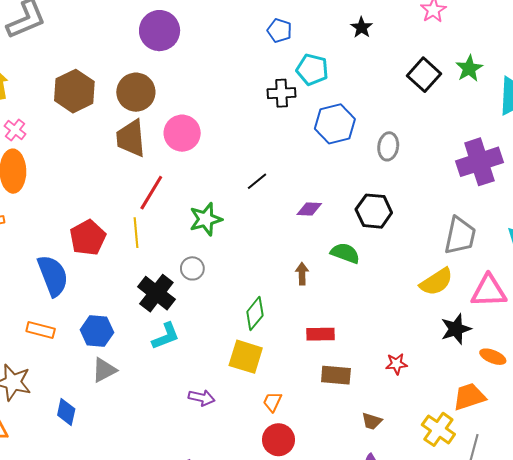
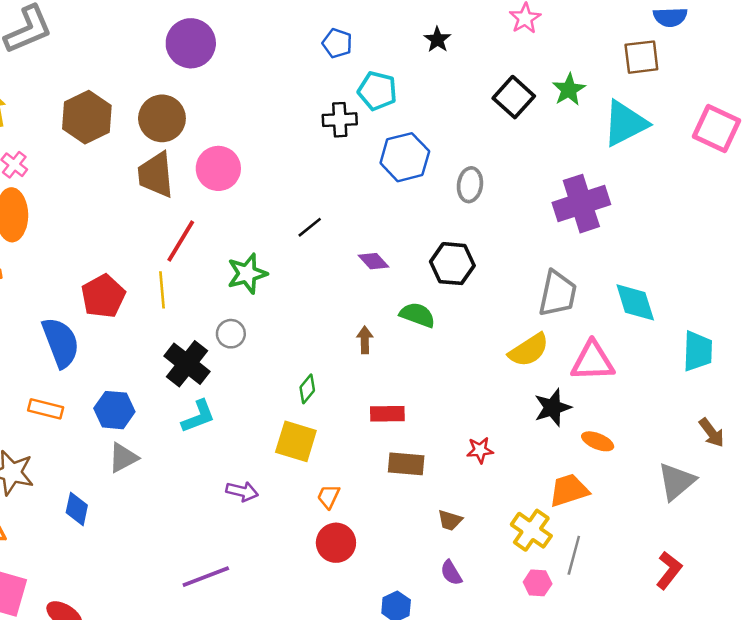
purple diamond: (309, 209) -> (374, 261), turned 45
green diamond: (255, 314) -> (307, 389), size x0.7

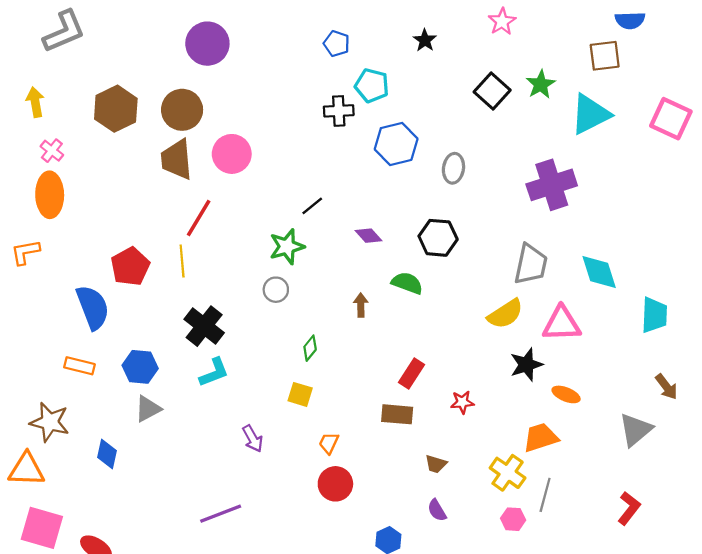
green star: (247, 274) -> (287, 247), moved
gray circle: (231, 334) -> (276, 290), moved
red rectangle: (387, 414) -> (412, 374), moved, turned -56
yellow square: (296, 441) -> (300, 394), size x0.7
purple arrow: (242, 491) -> (253, 439), turned 48

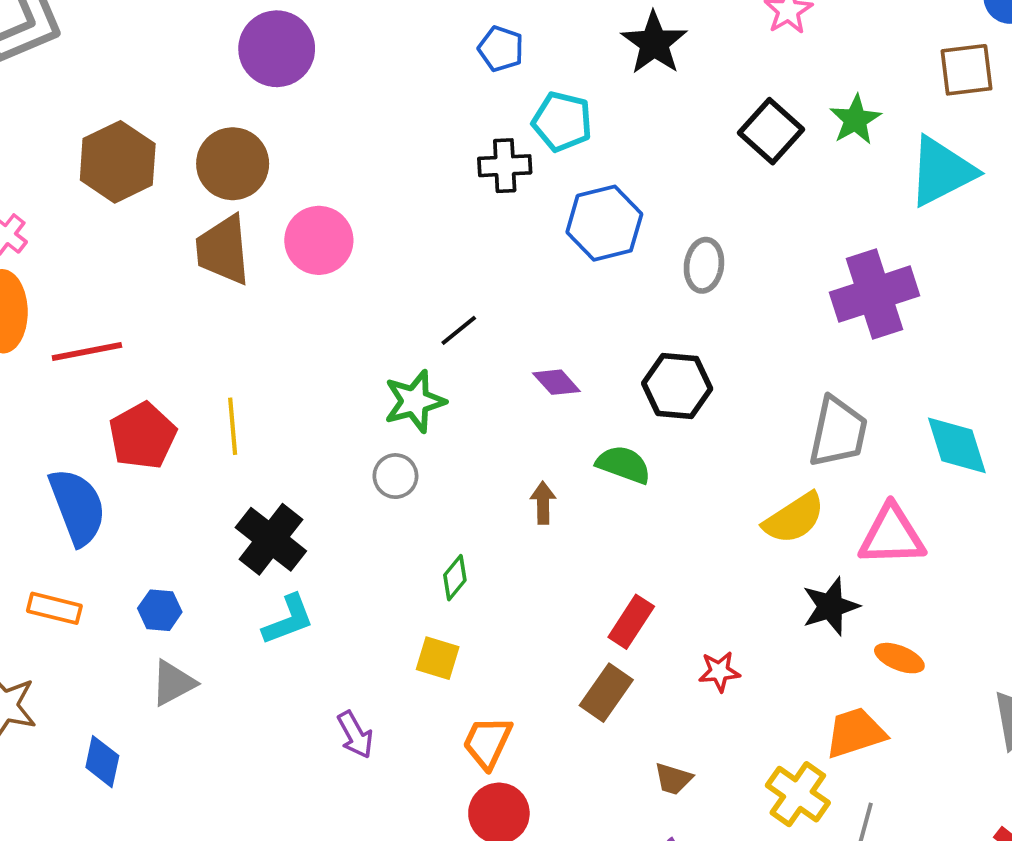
black star: (425, 40) -> (654, 43), size x1.6
red line: (199, 218) -> (87, 352), moved, turned 48
blue hexagon: (140, 367) -> (160, 610), size x0.7
brown rectangle: (397, 414) -> (606, 693), turned -60
orange trapezoid: (329, 443) -> (487, 742), size x1.4

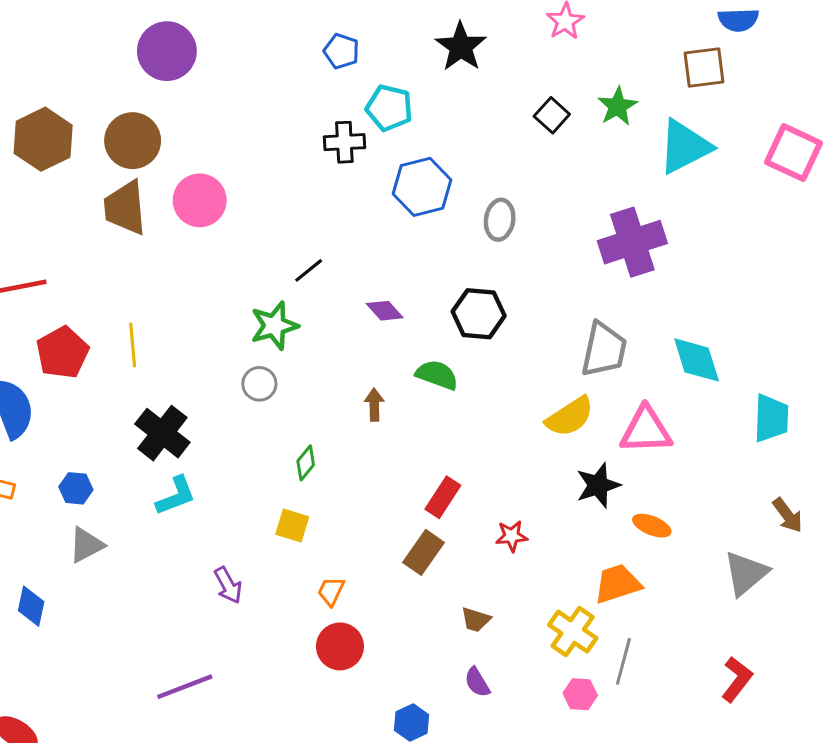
black square: (771, 131) -> (552, 115), size x0.7
orange trapezoid: (487, 742) -> (331, 591), size x0.7

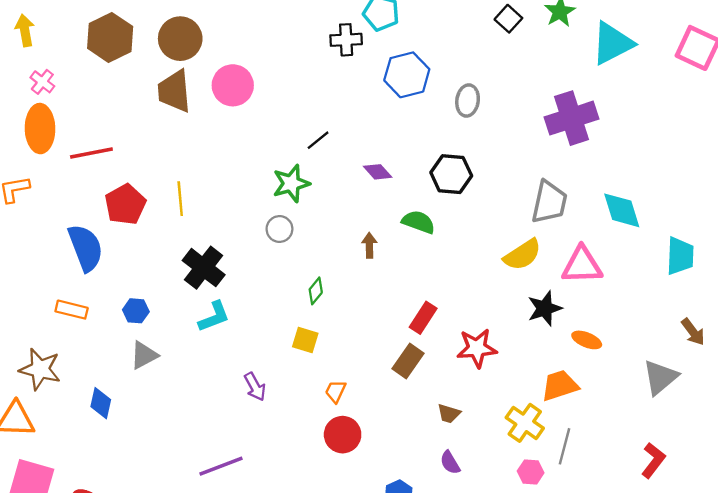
red star: (512, 536) -> (477, 348), size x1.6

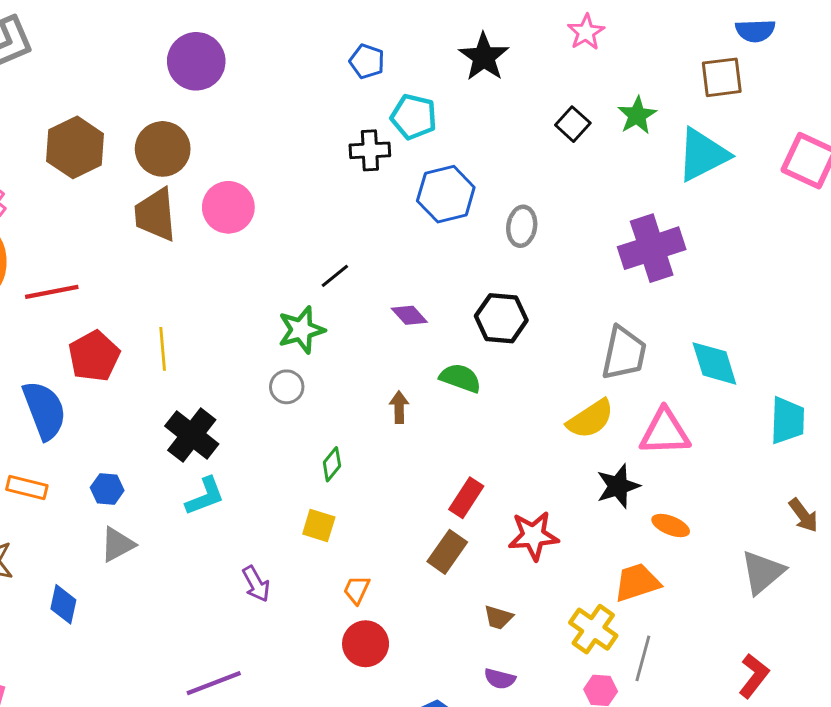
purple semicircle: (450, 463) -> (500, 679), turned -45

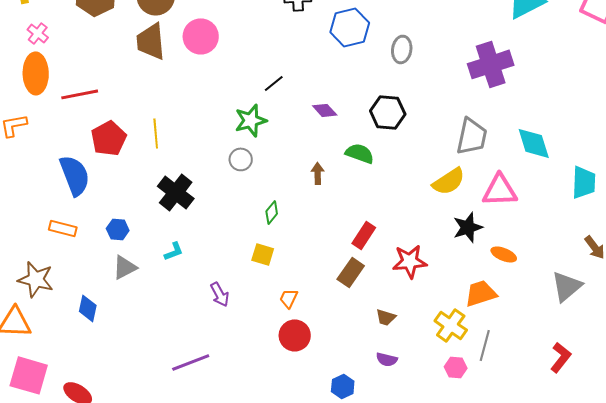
cyan L-shape: (205, 496) -> (174, 251), moved, size x0.7

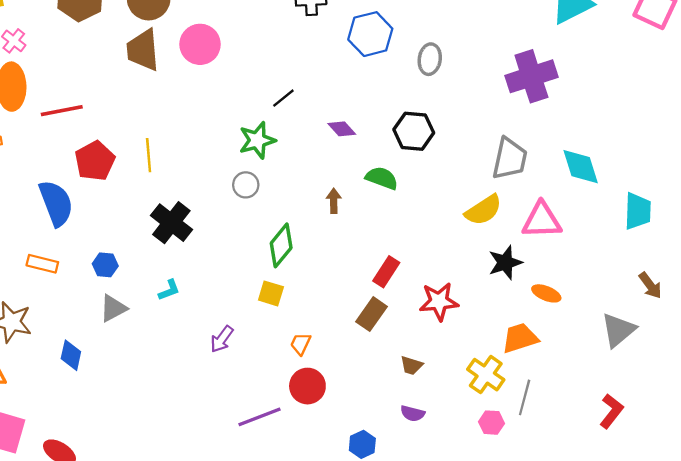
green diamond: (272, 212) -> (281, 245), size x1.6
purple arrow: (220, 294) -> (222, 339), turned 65
purple line: (191, 362) -> (259, 417), moved

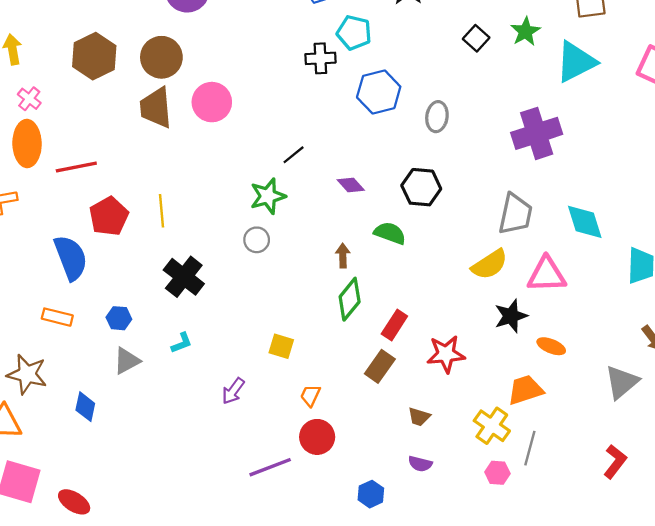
green diamond: (281, 245) -> (350, 299), moved

